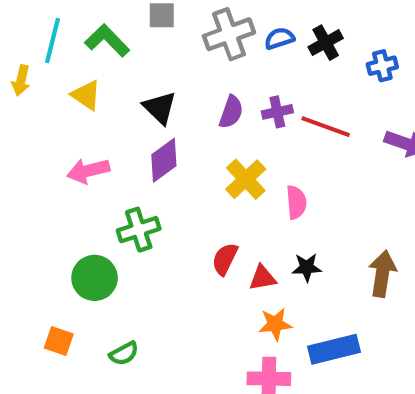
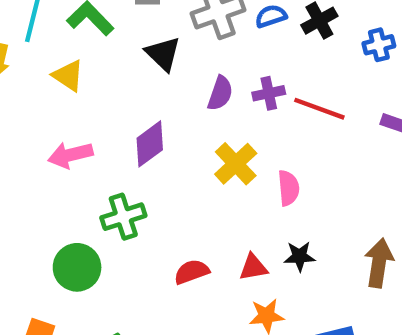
black triangle: (160, 108) -> (163, 54), moved
red semicircle: (225, 259) -> (192, 272), moved, turned 44

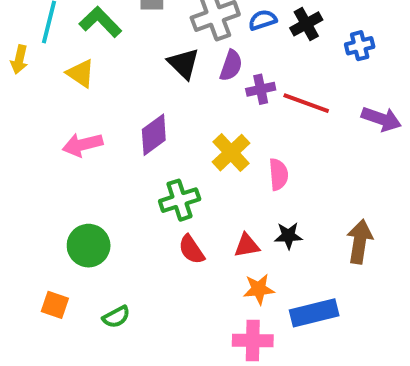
black triangle: (163, 54) -> (184, 64), moved
purple semicircle: (220, 93) -> (231, 65), moved
green cross: (123, 217) -> (180, 200), moved
red semicircle: (192, 272) -> (191, 250), turned -104

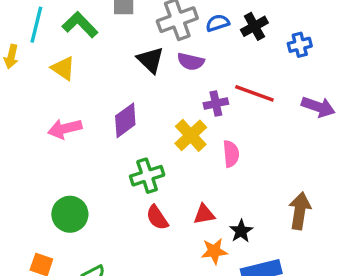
purple semicircle: (231, 65) -> (191, 62), turned 84
purple cross: (261, 89) -> (216, 104), moved
black star: (288, 236) -> (241, 231), moved, turned -30

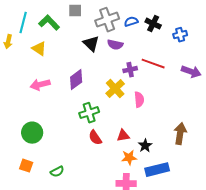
black cross: (254, 26) -> (153, 24), turned -35
green circle: (70, 214) -> (32, 133), moved

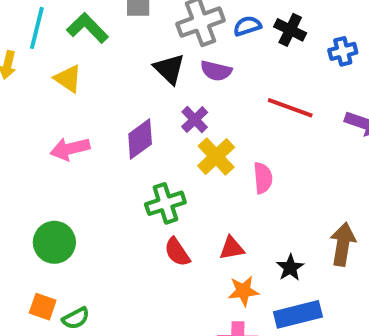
purple cross: (130, 70) -> (195, 120), moved, turned -32
black star: (145, 146) -> (290, 268), moved
green semicircle: (57, 172) -> (76, 318), moved

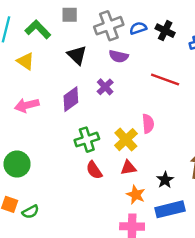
black triangle: (169, 69) -> (77, 55), moved
yellow cross: (216, 157) -> (126, 140), moved
orange star: (243, 291) -> (136, 195), turned 30

